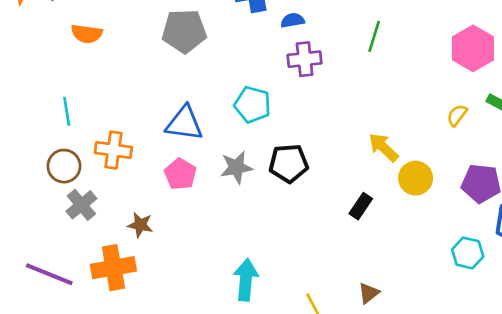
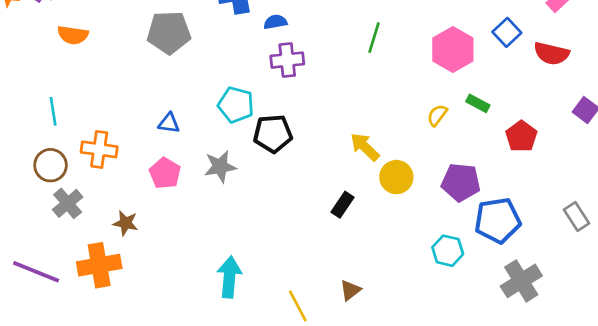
green line: (374, 36) -> (374, 38), moved
blue triangle: (184, 123) -> (169, 123), size x0.6
black pentagon: (289, 163) -> (273, 134), moved

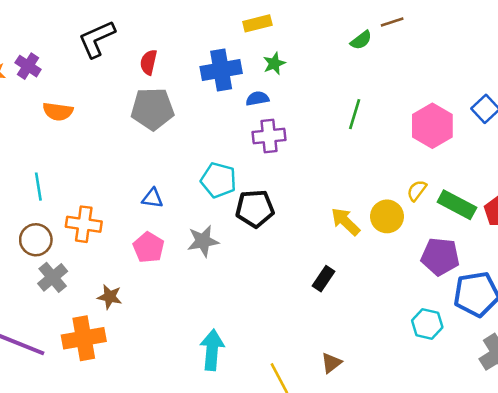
green rectangle: (478, 103) -> (457, 205), moved, size x1.6
yellow circle: (396, 177) -> (387, 216), moved

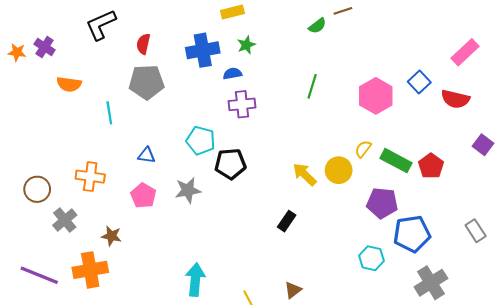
cyan line: (38, 187) -> (109, 113), moved
brown circle: (36, 240) -> (37, 189), moved

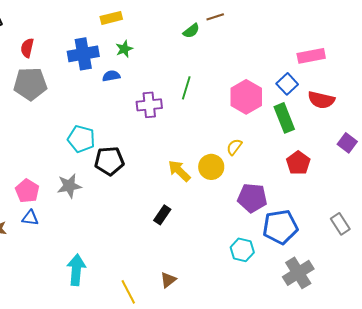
pink rectangle: (465, 52) -> (311, 56), moved, turned 32
purple cross: (242, 104) -> (149, 105), moved
blue triangle: (146, 155) -> (30, 218), moved
green rectangle: (396, 161) -> (284, 118), moved, turned 40

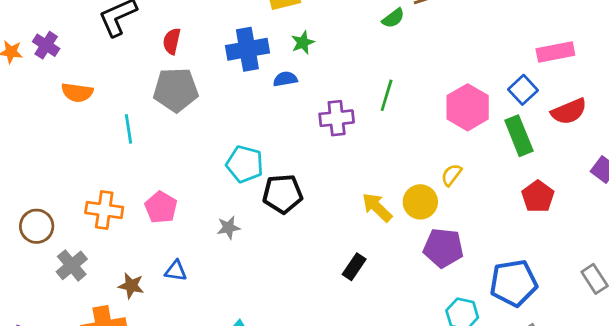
red semicircle: (321, 100) -> (569, 111), turned -36
gray star: (69, 186) -> (228, 228), size x0.7
pink pentagon: (27, 191) -> (161, 207), moved
purple pentagon: (252, 198) -> (443, 248), moved

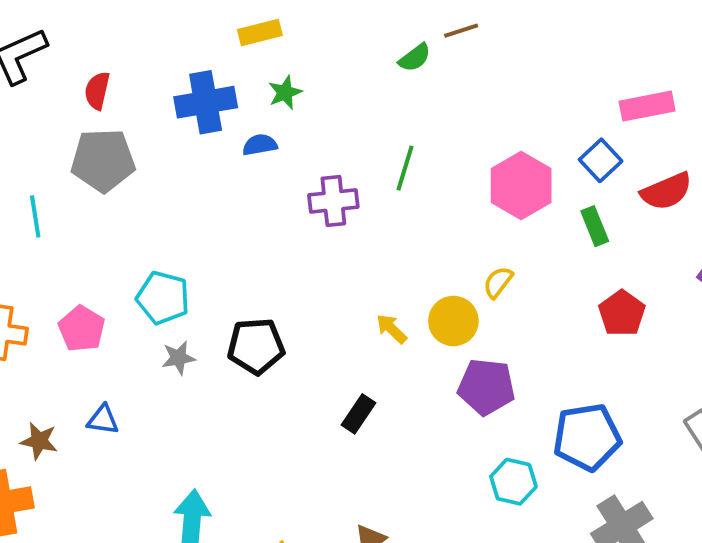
green rectangle: (519, 136) -> (595, 226), size x0.7
cyan pentagon: (245, 164) -> (163, 298), moved
black pentagon: (283, 194) -> (256, 346), moved
yellow arrow: (377, 207) -> (391, 329), size x0.7

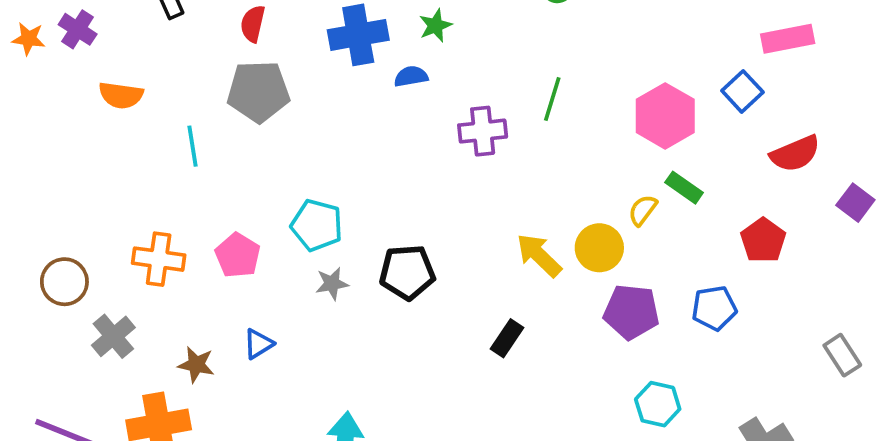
red semicircle: (666, 191) -> (795, 154), moved
green rectangle: (595, 226) -> (684, 188), moved, turned -33
yellow arrow: (391, 329) -> (539, 255), size x1.5
blue triangle: (103, 420) -> (258, 344), turned -40
blue pentagon: (587, 437) -> (714, 308), moved, size x0.7

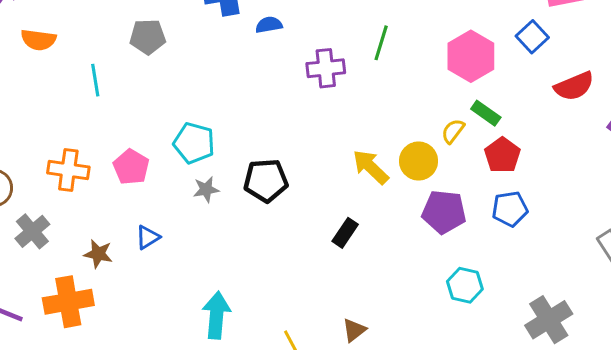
gray pentagon: (258, 91) -> (148, 37), size x0.7
red pentagon: (763, 240) -> (502, 155), moved

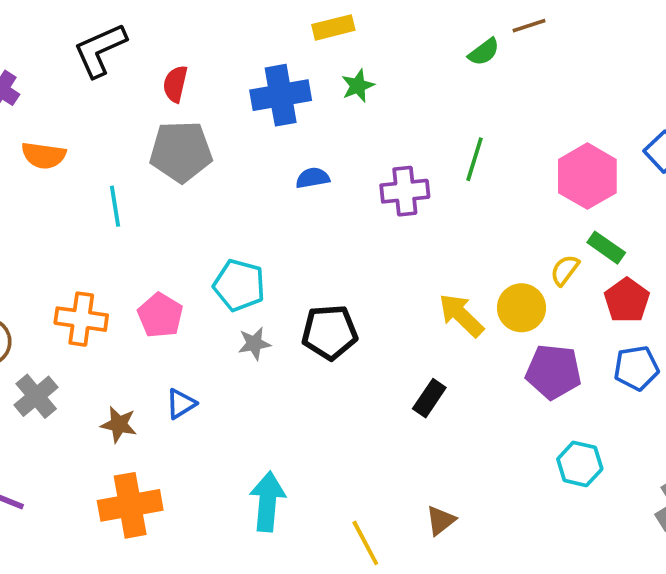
blue semicircle: (269, 25) -> (313, 178), moved
gray pentagon: (148, 37) -> (181, 152), size x1.4
orange cross: (68, 302) -> (130, 505), moved

